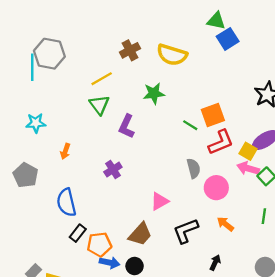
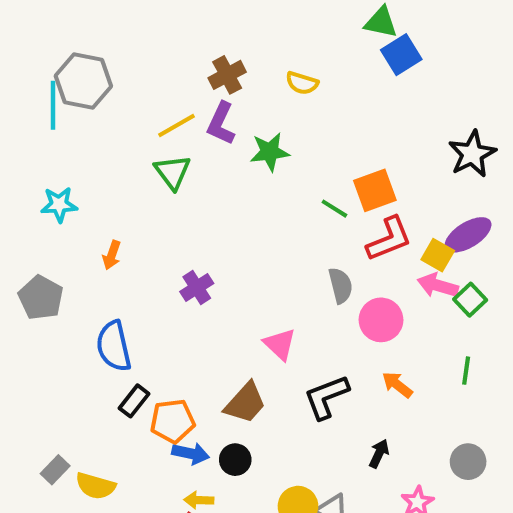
yellow semicircle: (172, 55) -> (302, 83), size x0.6
purple L-shape: (127, 126) -> (221, 123), moved
pink triangle: (160, 201) -> (280, 344), turned -48

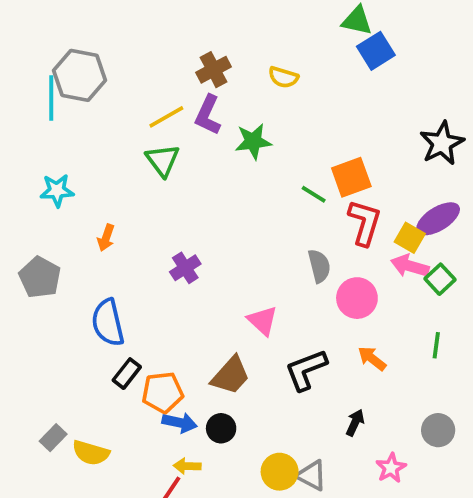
red L-shape: (389, 239) -> (365, 223), turned -51

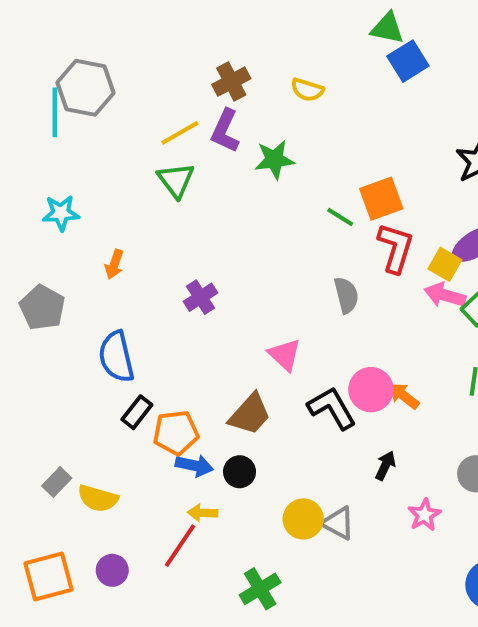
pink circle: (357, 298) -> (371, 390), moved
black L-shape: (306, 370) -> (332, 408), turned 81

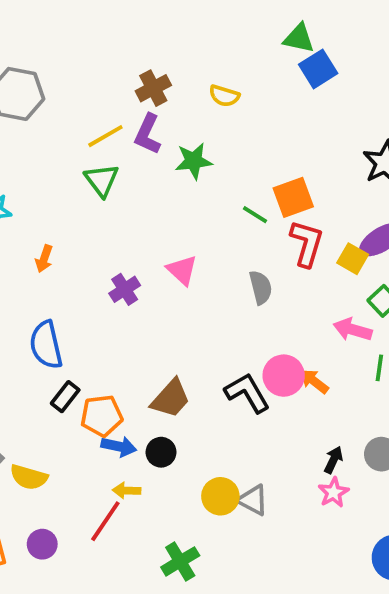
pink arrow: (445, 295) -> (353, 330), moved
pink triangle: (285, 355) -> (182, 270), moved
black arrow: (385, 466) -> (333, 460), moved

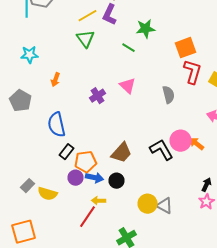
green star: (194, 161) -> (146, 29), moved
green line: (255, 215) -> (128, 48), moved
purple circle: (42, 544) -> (76, 178), moved

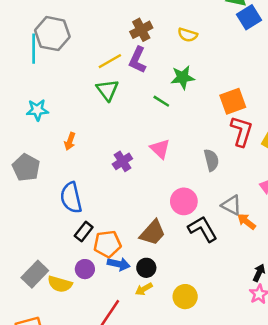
pink circle: (180, 141) -> (184, 201), moved
purple circle: (76, 178) -> (85, 269), moved
gray rectangle: (28, 186) -> (35, 274), size x1.5
yellow arrow: (98, 201) -> (144, 289), moved, turned -32
gray triangle: (164, 206) -> (231, 205), moved

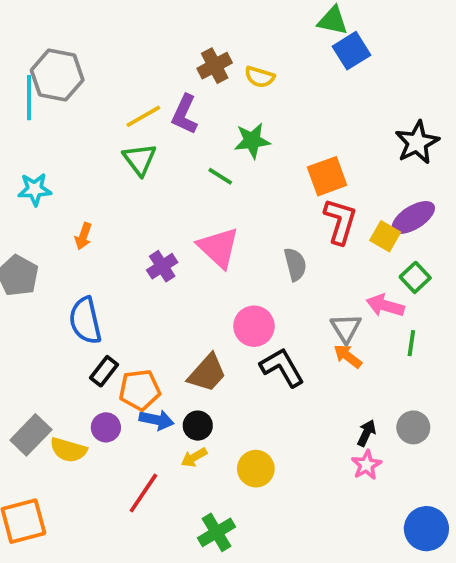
brown cross: (141, 30) -> (215, 66), moved
pink triangle: (160, 149) -> (218, 247), size x1.4
gray triangle: (231, 205) -> (346, 328), moved, turned 30

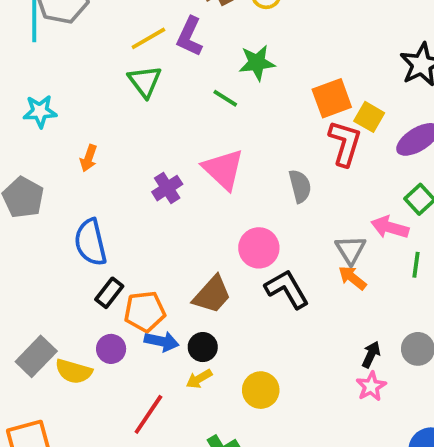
yellow square: (385, 236) -> (369, 117), moved

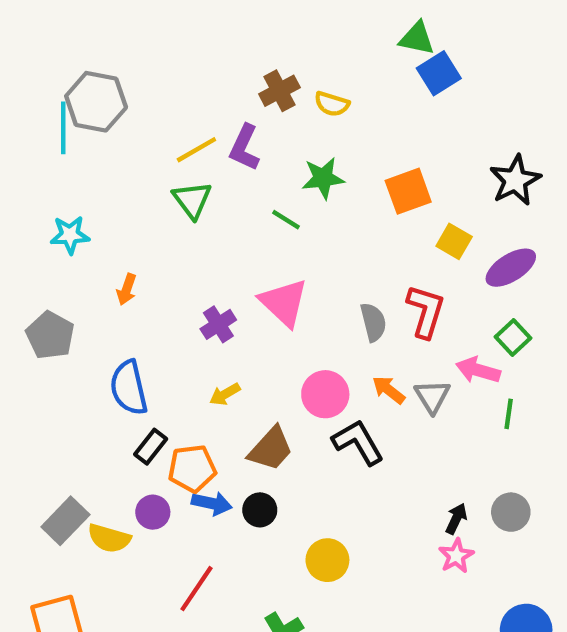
orange square: (332, 98) -> (408, 191), moved
red L-shape: (345, 143) -> (426, 311), moved
orange arrow: (352, 278) -> (389, 390), moved
yellow arrow: (199, 379) -> (225, 394), moved

